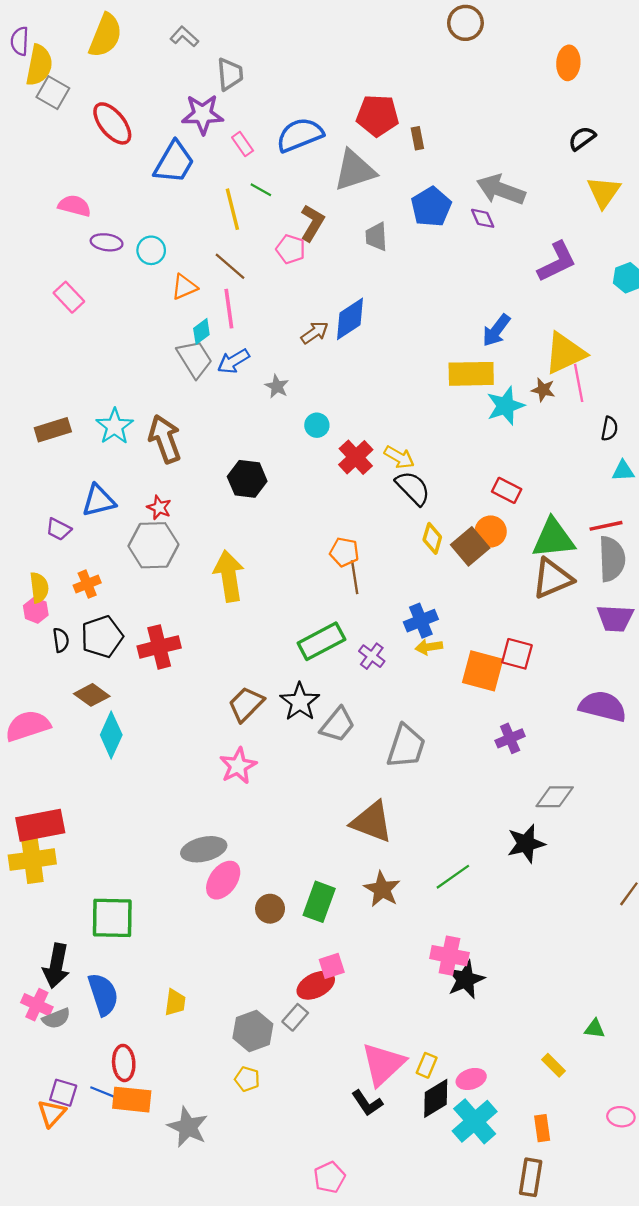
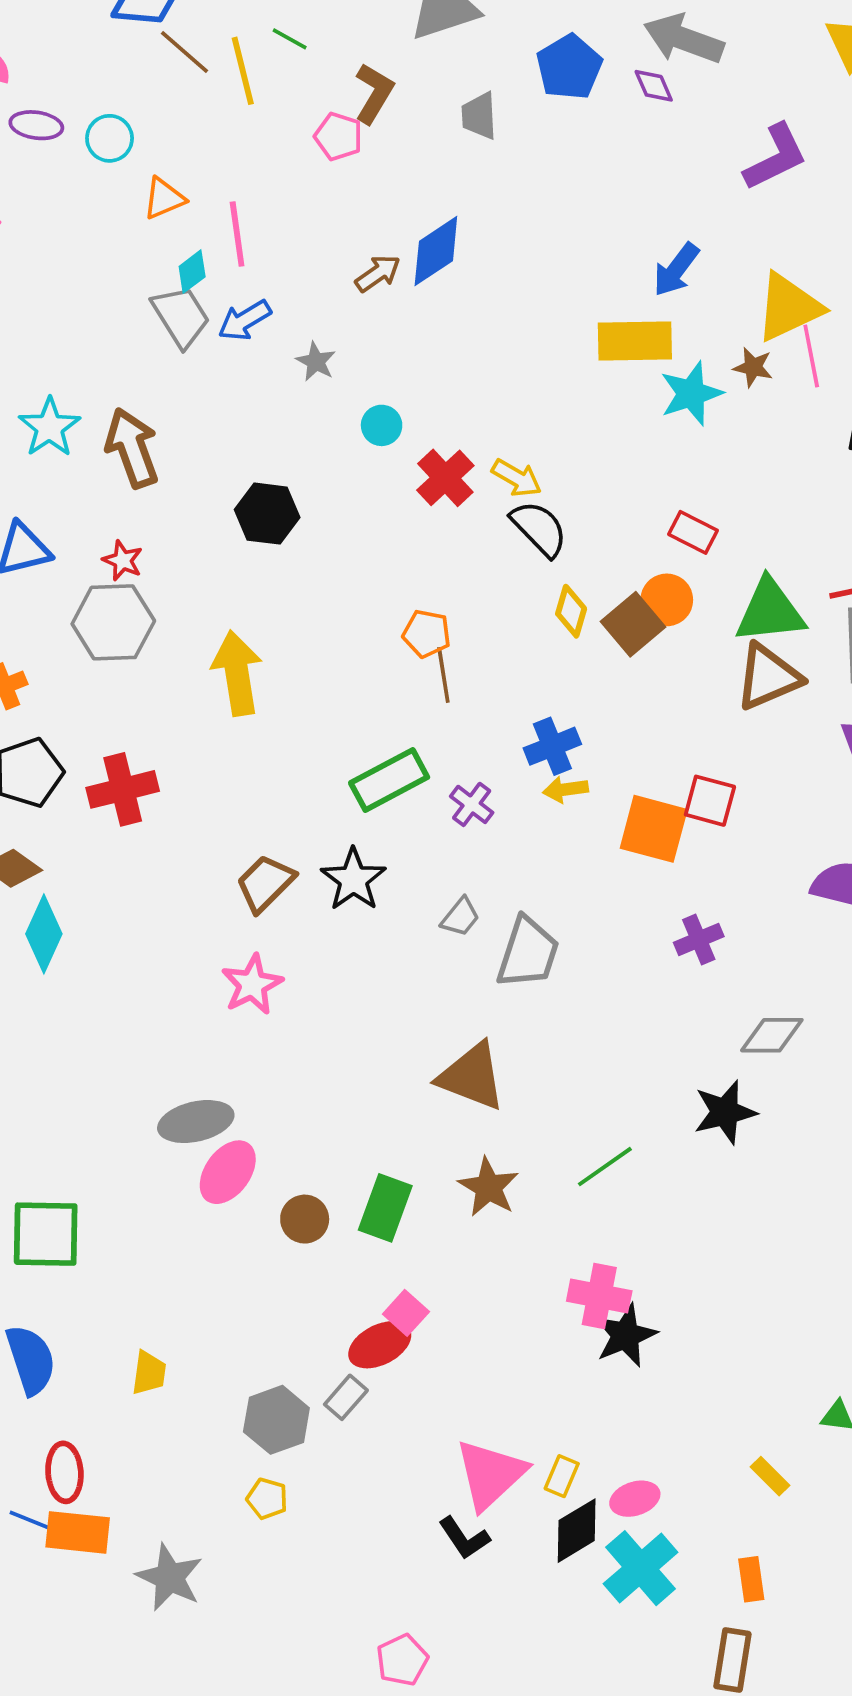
brown line: (230, 266) -> (185, 52), moved
gray trapezoid: (337, 725) -> (460, 917), moved, size x0.7
pink square: (332, 966) -> (406, 1313), turned -30

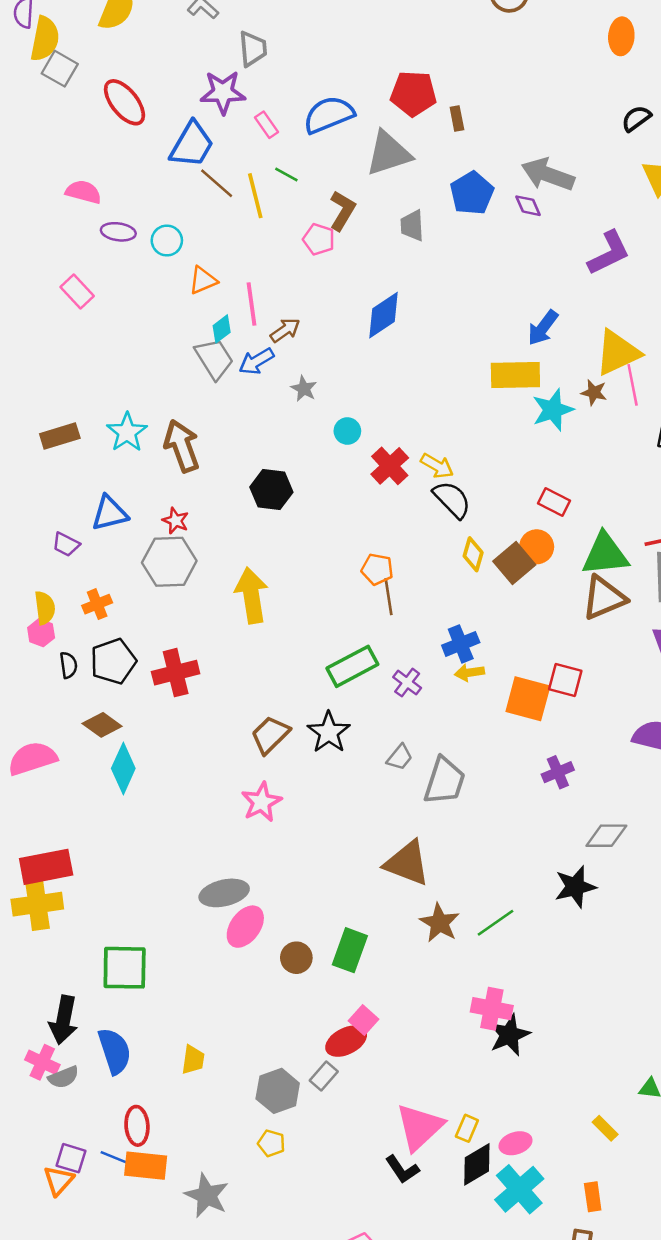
brown arrow: (378, 273) -> (285, 330), moved
brown star: (489, 1187) -> (440, 923), moved

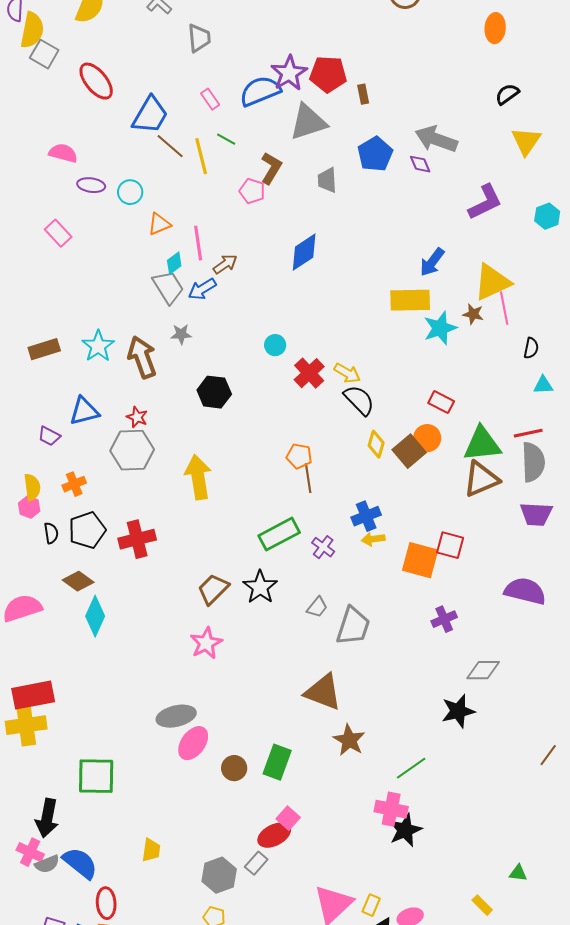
purple star: (223, 92) -> (289, 73), moved, turned -30
gray star: (304, 389) -> (181, 334), moved, turned -30
green line: (496, 923) -> (411, 768), moved
blue semicircle: (115, 1051) -> (80, 863), moved, turned -33

